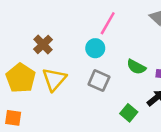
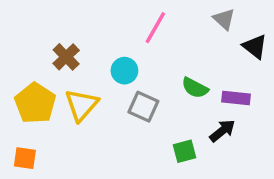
cyan circle: (95, 48) -> (124, 71), moved
green square: (129, 113) -> (185, 151), turned 35

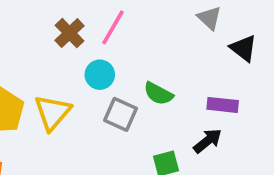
pink line: (155, 28) -> (113, 27), moved
brown cross: (66, 57) -> (70, 33), moved
green semicircle: (195, 88) -> (158, 94), moved

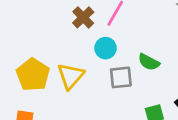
gray square: (121, 114) -> (121, 77), turned -30

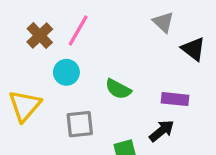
gray square: (121, 77) -> (80, 124), moved

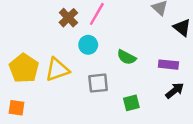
yellow triangle: (25, 106) -> (57, 70), turned 30
black arrow: (162, 131) -> (175, 91), moved

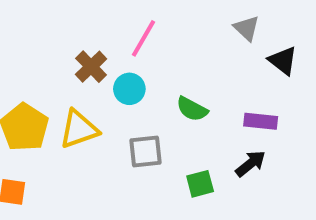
brown cross: (68, 18) -> (91, 67), moved
black arrow: (175, 91) -> (251, 164), moved

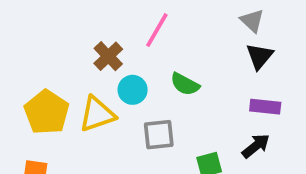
black triangle: (283, 61) -> (260, 56), moved, turned 32
cyan circle: (129, 89) -> (133, 90), moved
green semicircle: (192, 109) -> (185, 84), moved

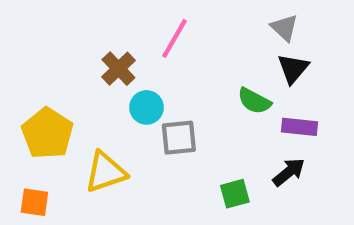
green semicircle: (185, 84) -> (254, 101), moved
yellow triangle: (97, 114) -> (106, 172), moved
gray square: (159, 135) -> (179, 138), moved

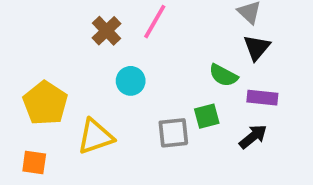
brown cross: (118, 69) -> (107, 31), moved
gray square: (179, 138) -> (173, 133), moved
green square: (235, 194) -> (207, 116), moved

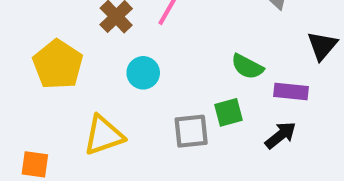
black triangle: (257, 47) -> (322, 46), moved
yellow pentagon: (45, 103) -> (58, 64), moved

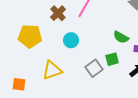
yellow pentagon: (58, 64) -> (30, 36), turned -30
gray square: (191, 131) -> (94, 68), turned -30

